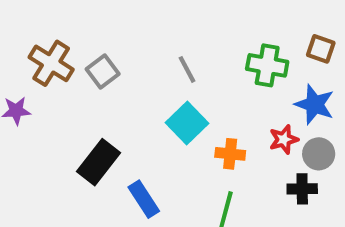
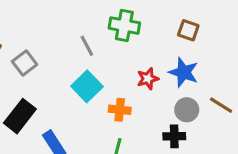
green cross: (267, 65) -> (124, 26), moved
gray square: (103, 72) -> (25, 63), moved
red star: (284, 139) -> (148, 79), moved

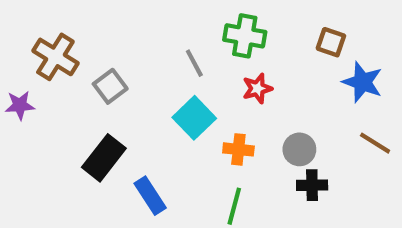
blue star: (184, 72) -> (362, 82), moved
red star: (148, 79) -> (257, 88), moved
gray circle: (187, 110) -> (299, 149), moved

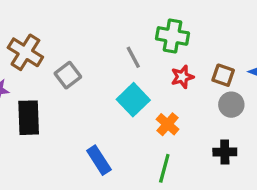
brown square: (331, 42) -> (223, 75), moved
orange cross: (238, 149) -> (168, 124), turned 35
gray circle: (299, 149) -> (231, 105), moved
black rectangle: (104, 158) -> (29, 118), moved, turned -40

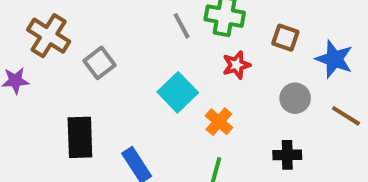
gray line: (133, 57) -> (182, 26), moved
brown square: (223, 75) -> (285, 38), moved
black rectangle: (29, 118) -> (80, 137), moved

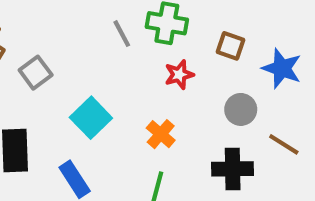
cyan square: (178, 92) -> (91, 118), moved
brown line: (346, 116) -> (284, 144), moved
black cross: (287, 155) -> (233, 169), size x1.4

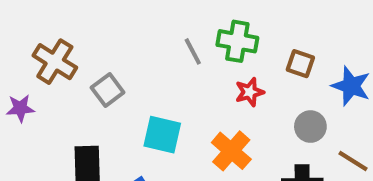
cyan square: (91, 118) -> (162, 135), turned -33
orange cross: (161, 134) -> (231, 151), size x1.4

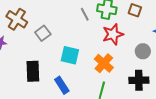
brown square: (300, 64) -> (135, 10), moved
red star: (250, 92) -> (113, 34), size x1.5

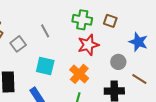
gray line: (85, 14) -> (45, 31), moved

